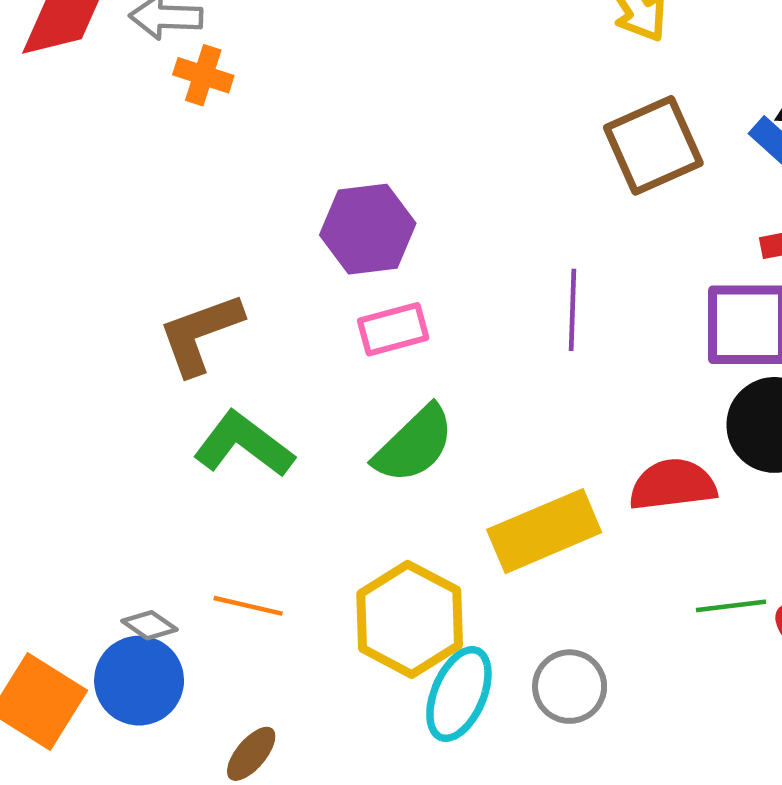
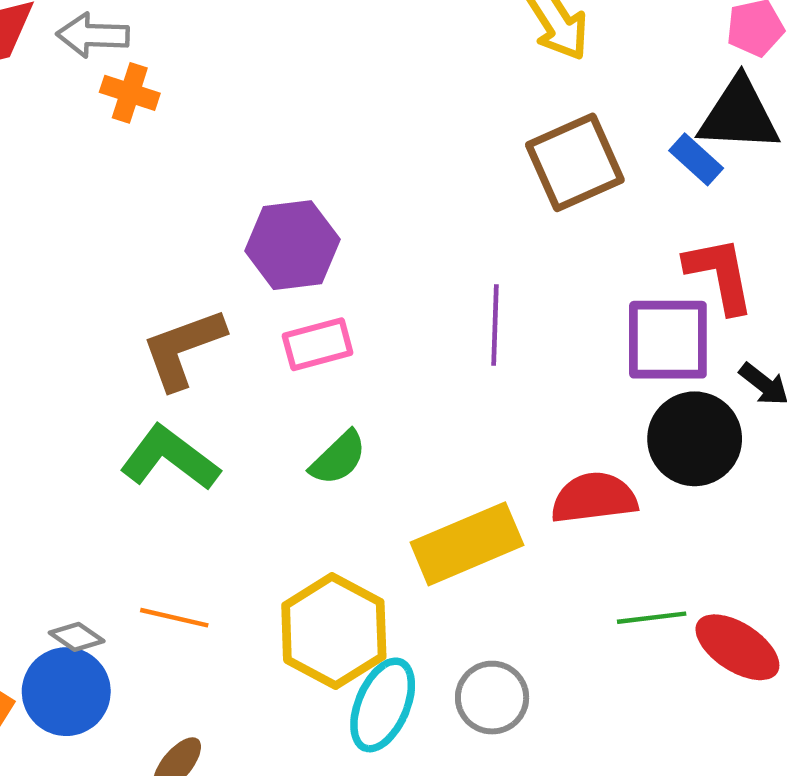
brown L-shape: (200, 334) -> (183, 349), moved
green semicircle: (414, 444) -> (338, 458), size x0.7

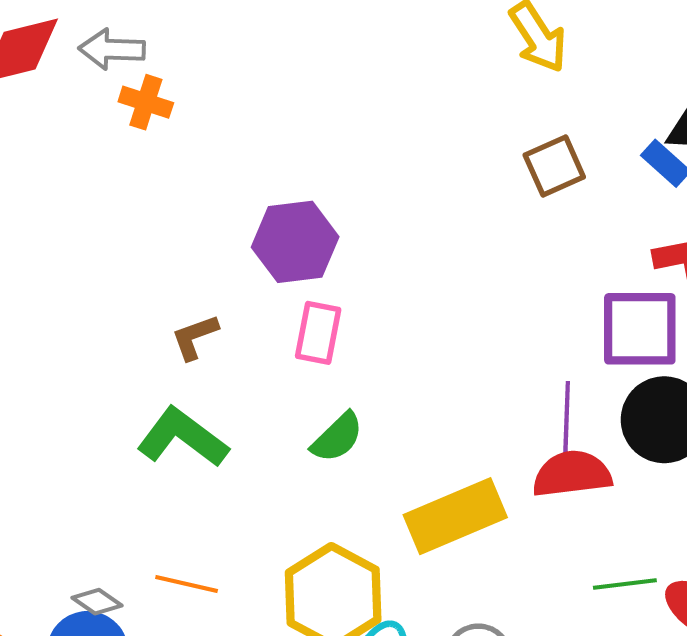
brown square: (575, 162) -> (554, 166), size x0.7
purple line: (495, 325) -> (567, 418), moved
pink rectangle: (318, 344) -> (318, 333), turned -64
brown L-shape: (183, 349) -> (195, 337), size x0.6

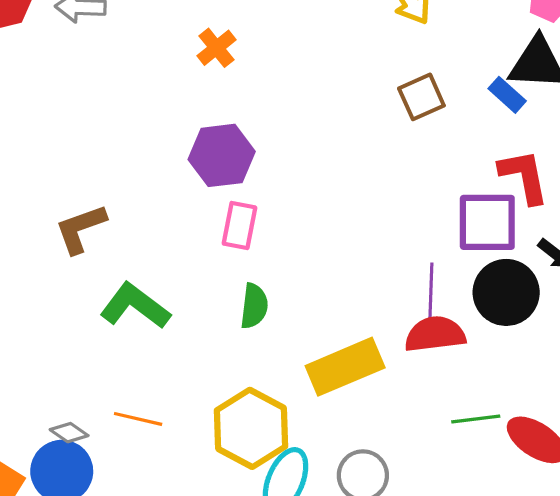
orange cross: (146, 102) -> (216, 48), moved, turned 33
brown L-shape: (195, 337) -> (81, 229), moved, size x1.4
green semicircle: (337, 437) -> (254, 306), turned -39

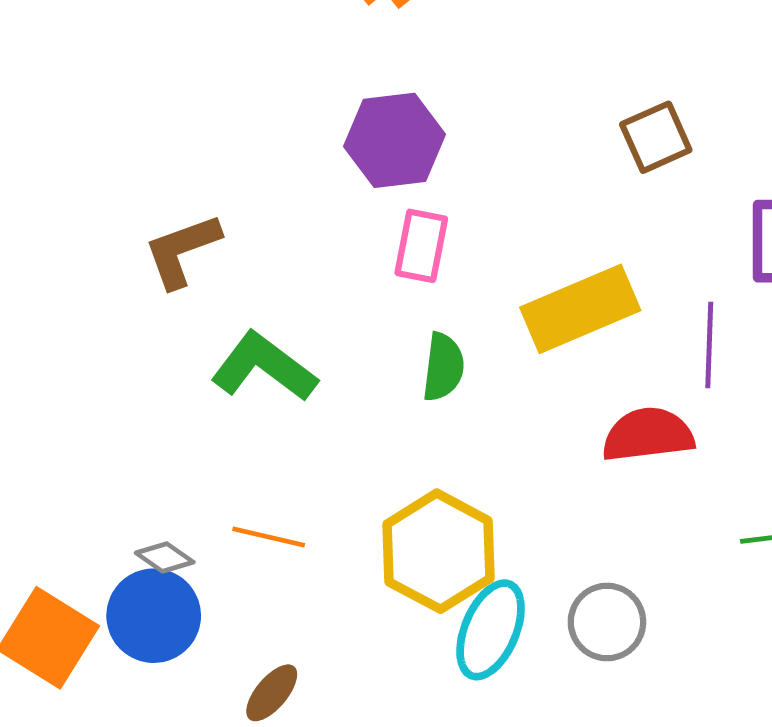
brown square: (421, 97) -> (656, 137), moved
red semicircle: (435, 334) -> (648, 435), moved
yellow rectangle: (345, 367) -> (580, 309), moved

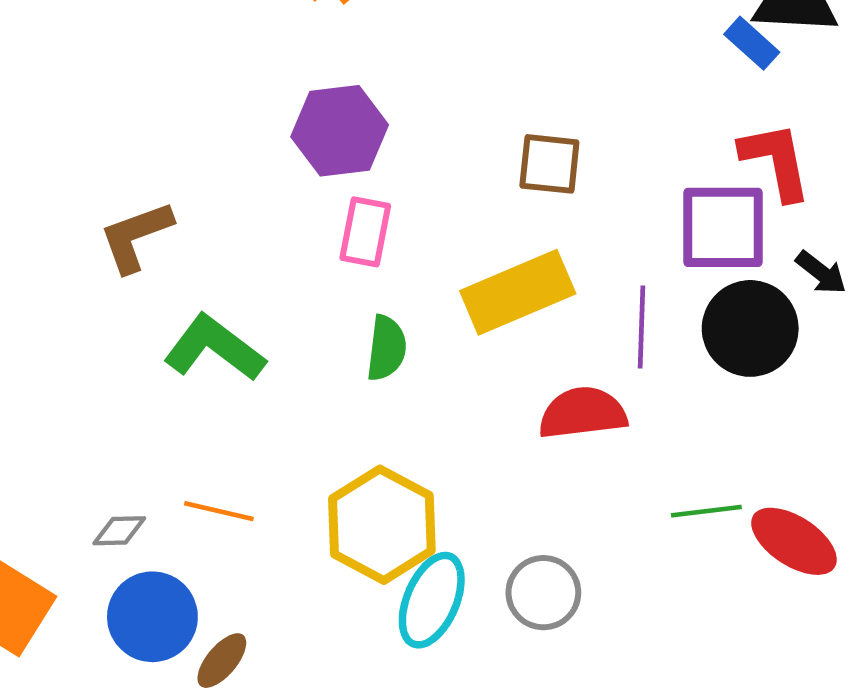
brown square: (656, 137) -> (549, 164), moved, turned 30
gray diamond: (165, 557) -> (119, 531), turned -36
blue circle: (154, 616) -> (152, 617), moved

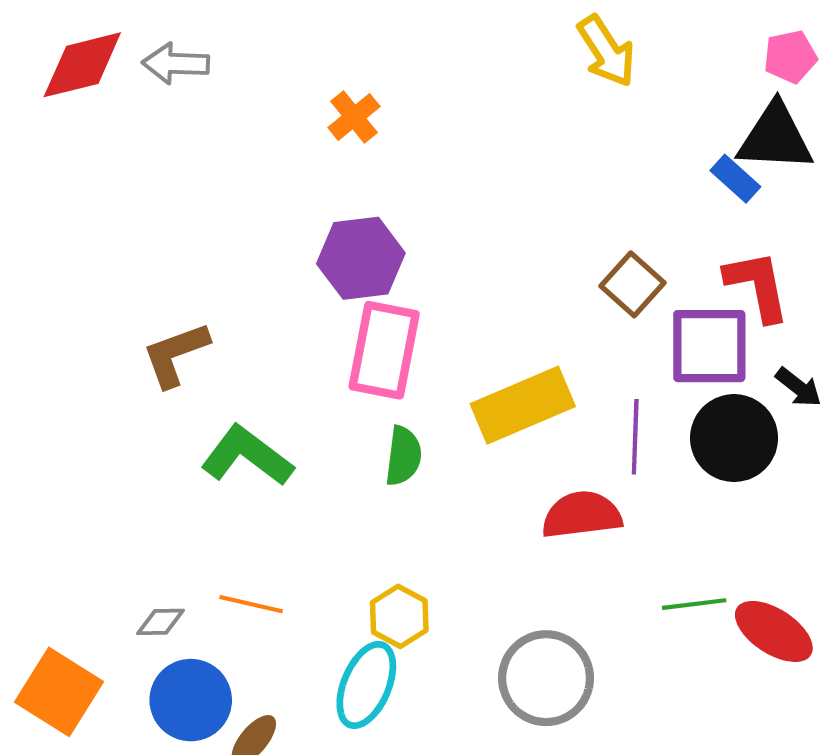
brown square: (549, 164) -> (632, 284), moved, turned 36
pink rectangle: (365, 232) -> (384, 350), size x1.5
yellow hexagon: (382, 525) -> (399, 616), size x0.6
gray circle: (543, 593) -> (546, 678), size x1.4
cyan ellipse: (432, 600) -> (366, 685), moved

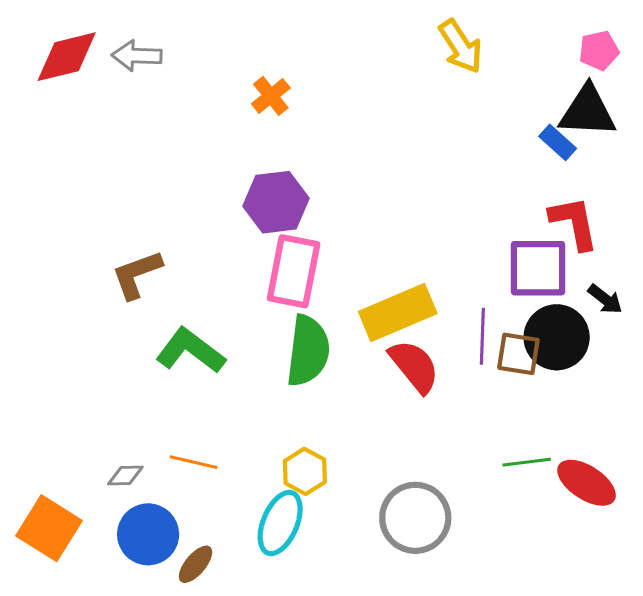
brown square: (632, 284) -> (518, 354), moved, turned -33
green semicircle: (403, 456) -> (308, 351), size x1.6
red semicircle: (582, 515) -> (414, 366), moved, turned 58

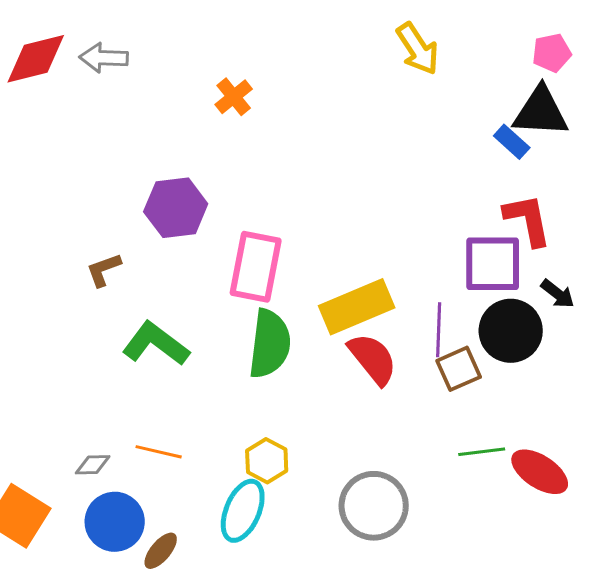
purple hexagon: (276, 202) -> (176, 208), moved
brown L-shape: (137, 274) -> (104, 270), size x0.7
brown square: (518, 354) -> (459, 369), moved, turned -33

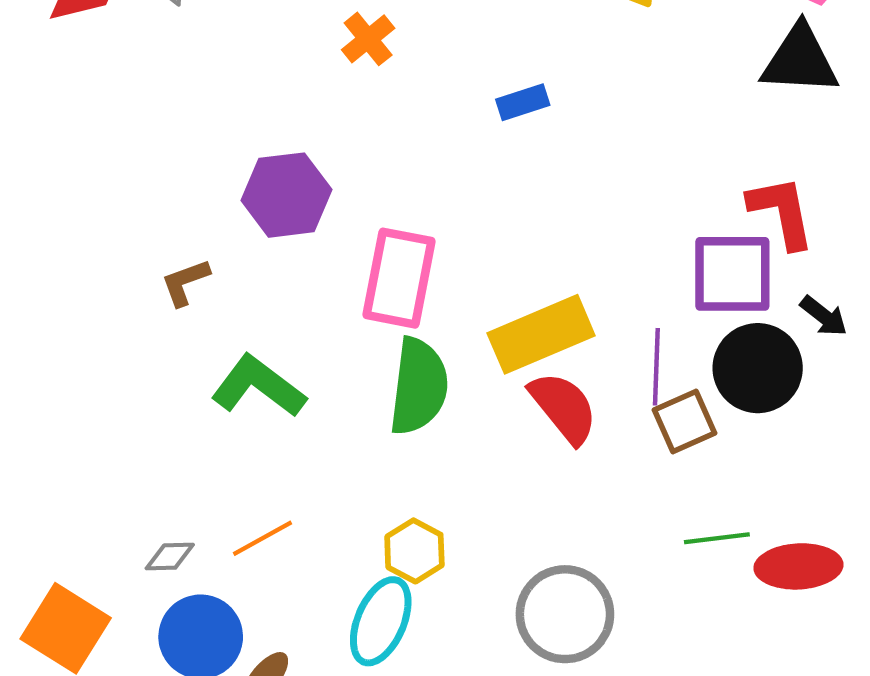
blue rectangle: (512, 142) -> (523, 102), moved, turned -60
orange line: (159, 452) -> (263, 538), turned -42
red ellipse: (540, 472) -> (798, 566), turned -36

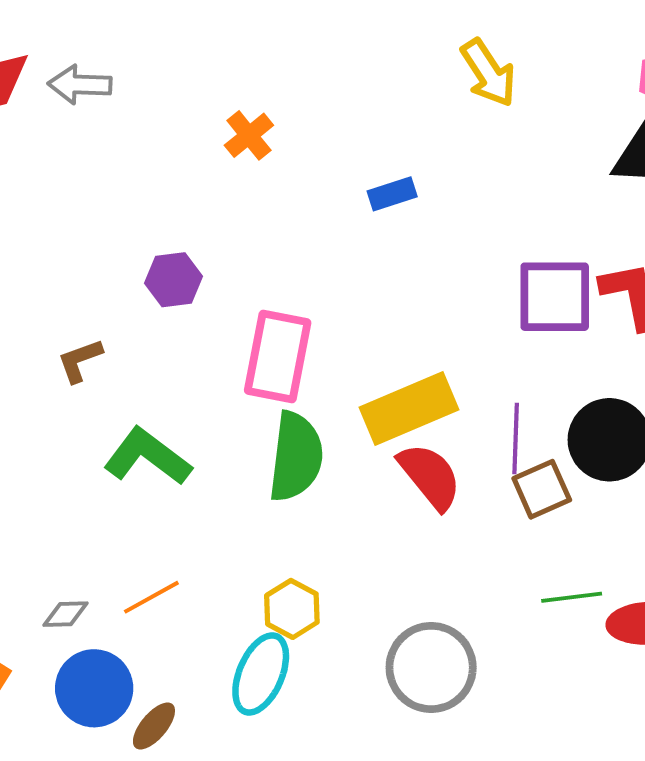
purple hexagon: (286, 195) -> (173, 280), size x0.7
purple square: (732, 274) -> (555, 297), moved

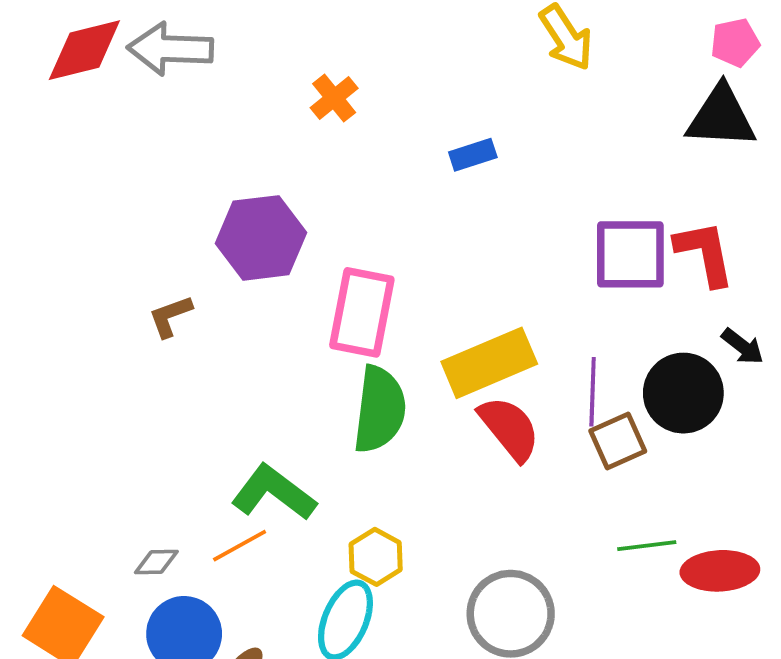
gray arrow: (80, 85) -> (170, 49), size x1.4
purple hexagon: (173, 280) -> (261, 238), size x1.6
green L-shape: (147, 457) -> (274, 493), moved

